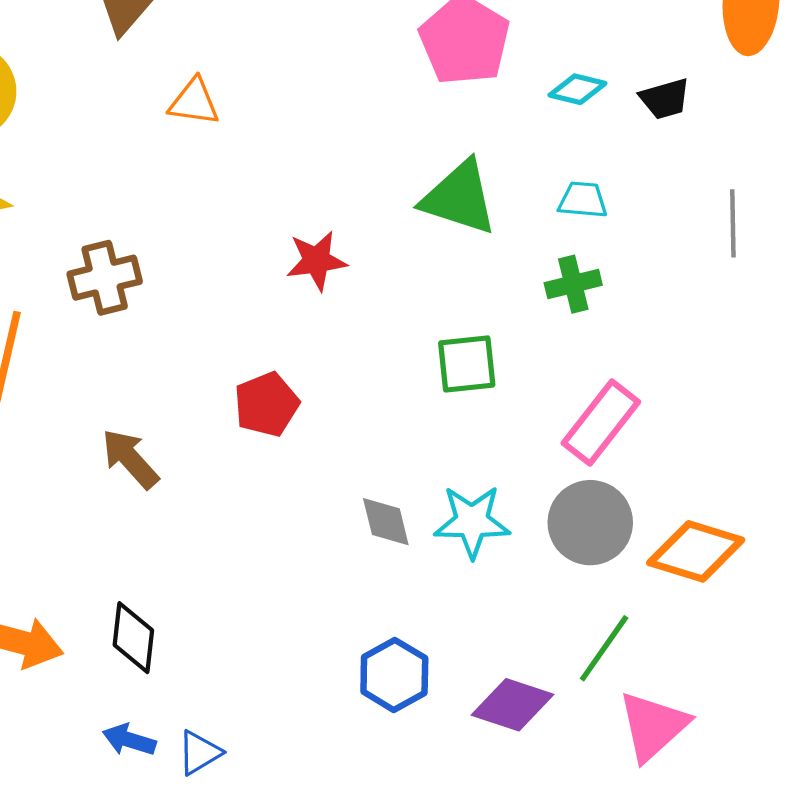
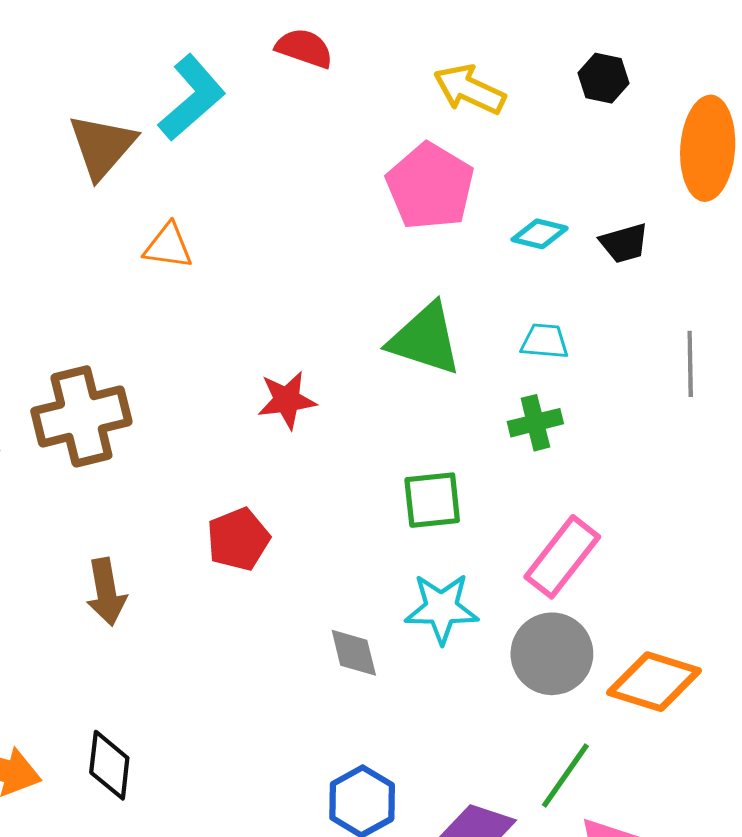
brown cross: (105, 278) -> (81, 416), size x1.4
brown arrow: (130, 459) -> (106, 592), turned -148
cyan star: (472, 522) -> (442, 608), moved

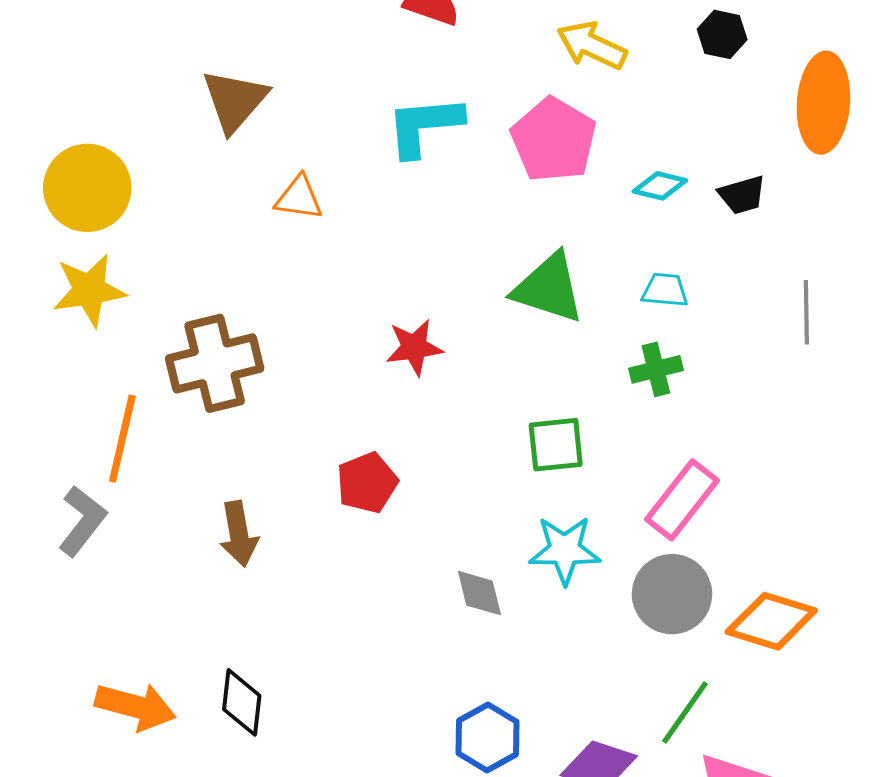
cyan L-shape: (192, 98) -> (424, 126), moved, turned -144

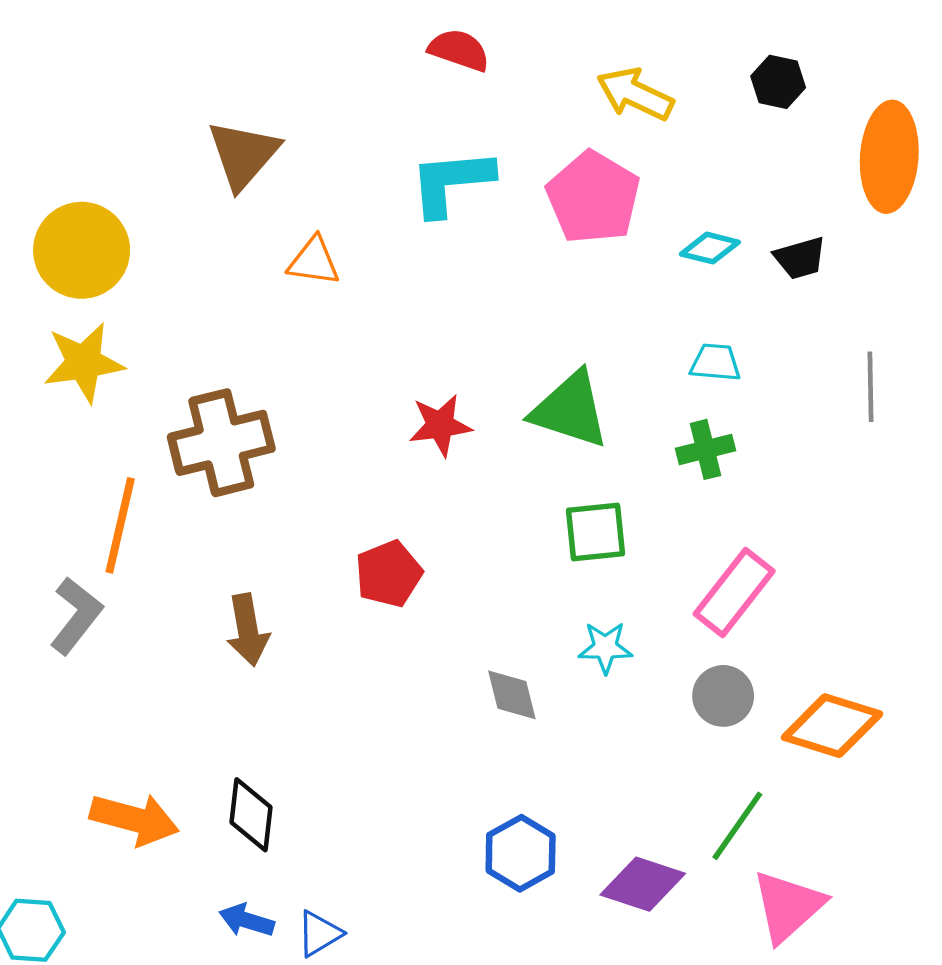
green triangle: (549, 288) -> (570, 410), moved
cyan star: (565, 550) -> (605, 648), size x0.7
gray circle: (672, 594) -> (723, 696), size x0.7

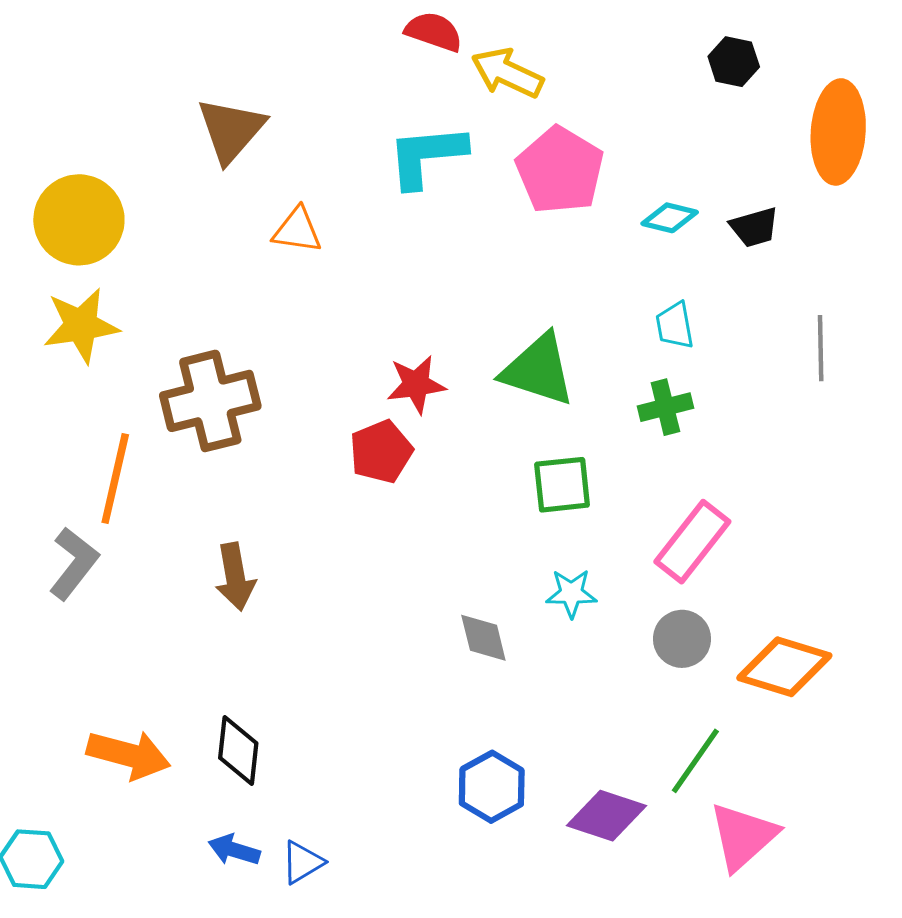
yellow arrow: (635, 94) -> (507, 73), moved
cyan trapezoid: (715, 363) -> (675, 325), turned -105
red pentagon: (389, 574) -> (381, 452), moved

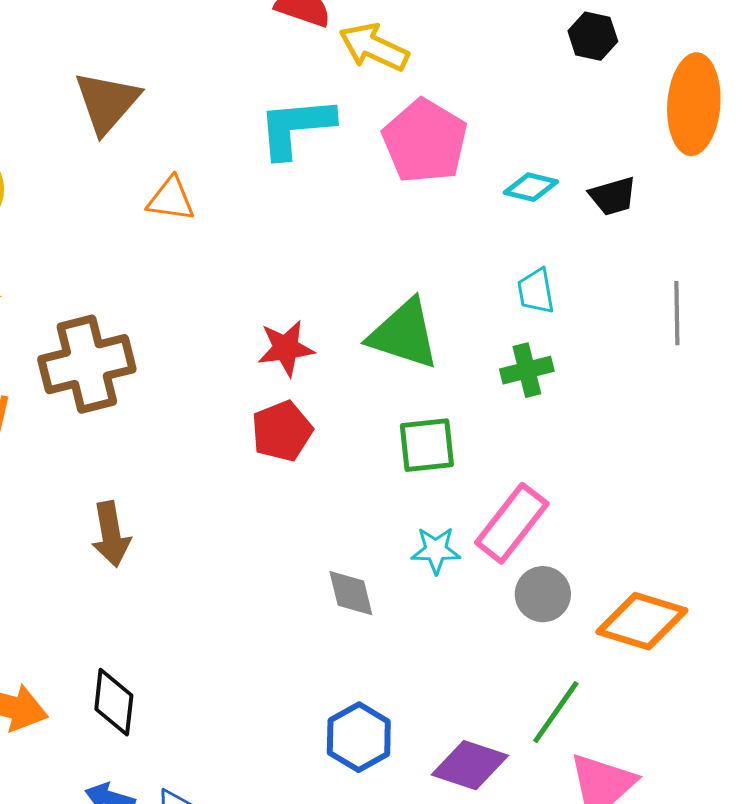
red pentagon: (381, 452) -> (282, 431), moved
pink rectangle: (692, 542) -> (512, 523), moved

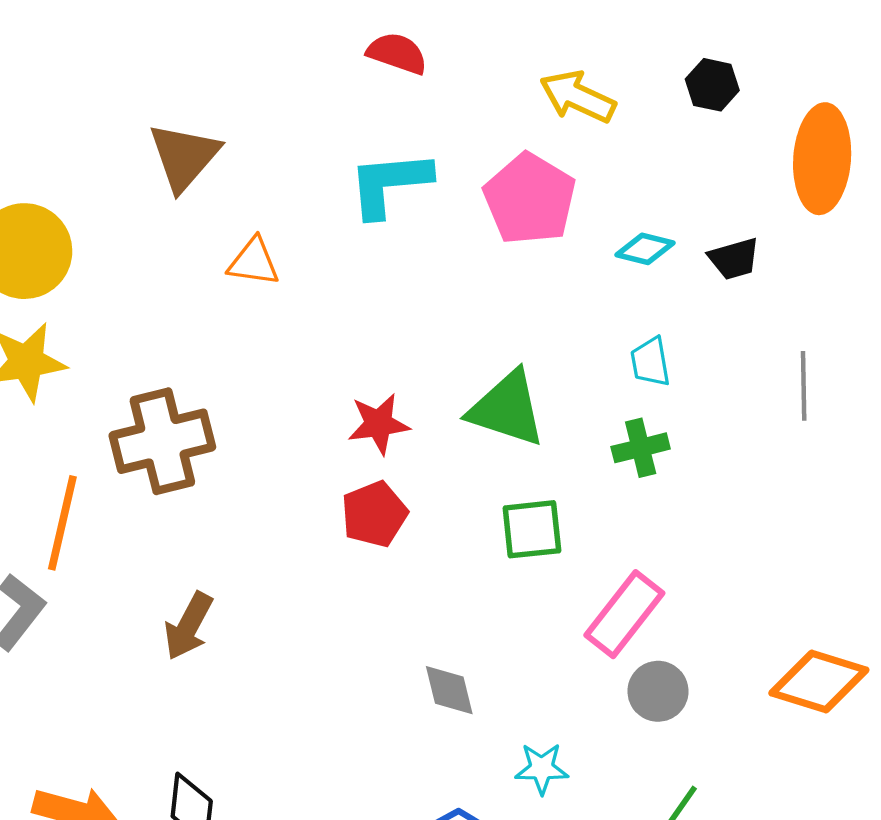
yellow arrow: (374, 47) -> (578, 97), moved
brown arrow: (111, 534) -> (188, 626), turned 38
cyan star: (436, 550) -> (542, 768), moved
orange diamond: (642, 621) -> (819, 681), moved

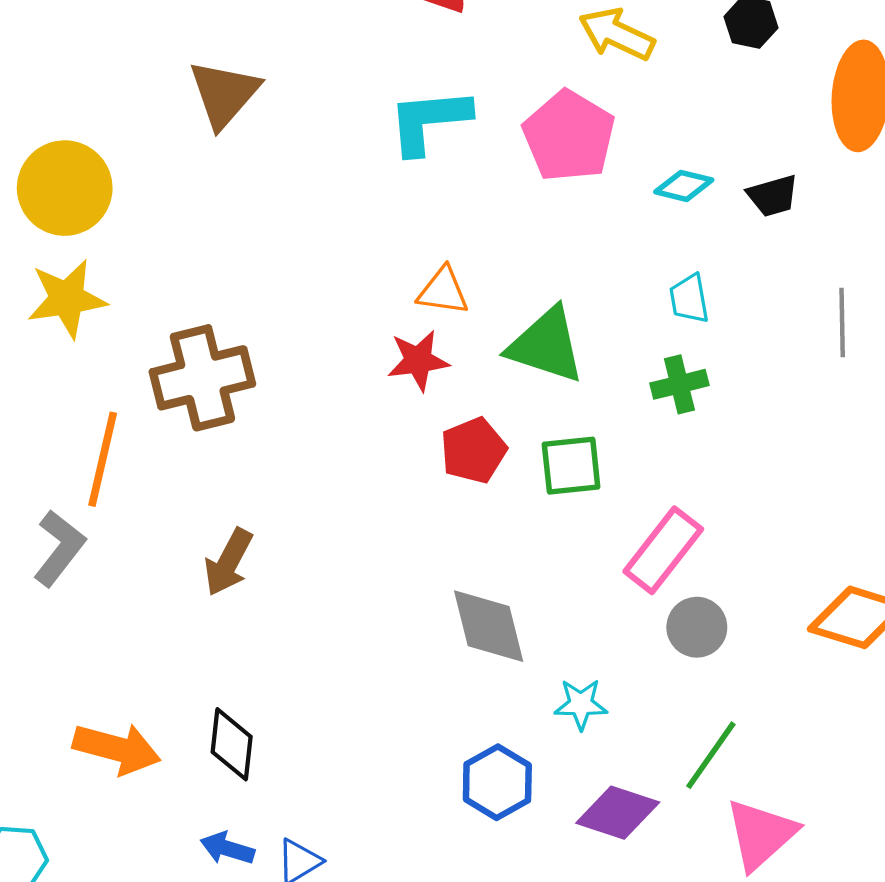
orange triangle: (254, 262) -> (443, 291), moved
red pentagon: (374, 514) -> (473, 450), moved
gray diamond: (449, 690) -> (489, 626), size x1.5

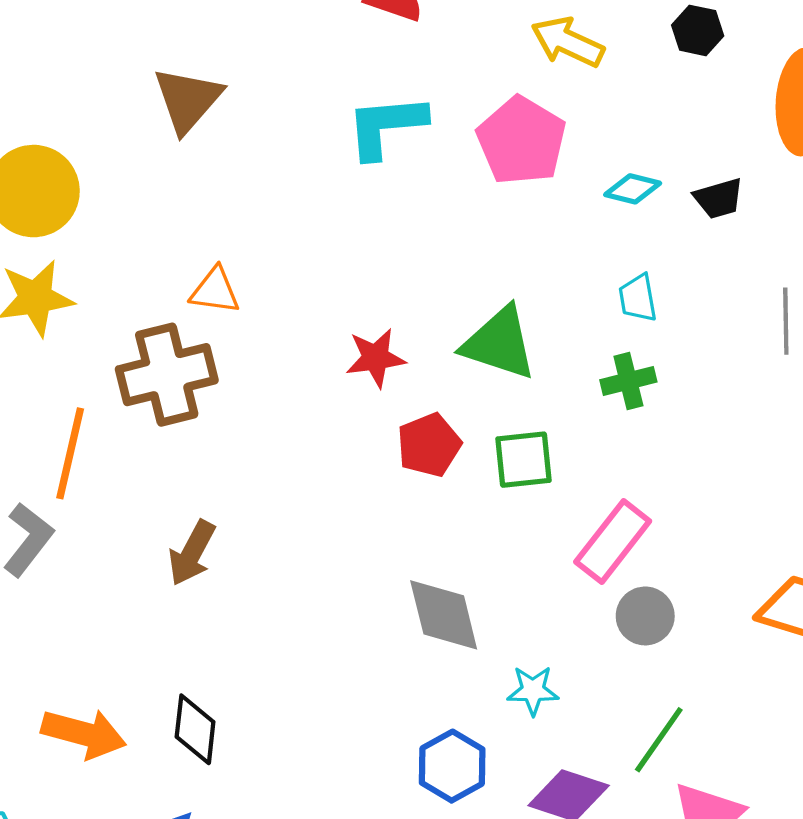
orange triangle: (443, 291) -> (215, 291), moved

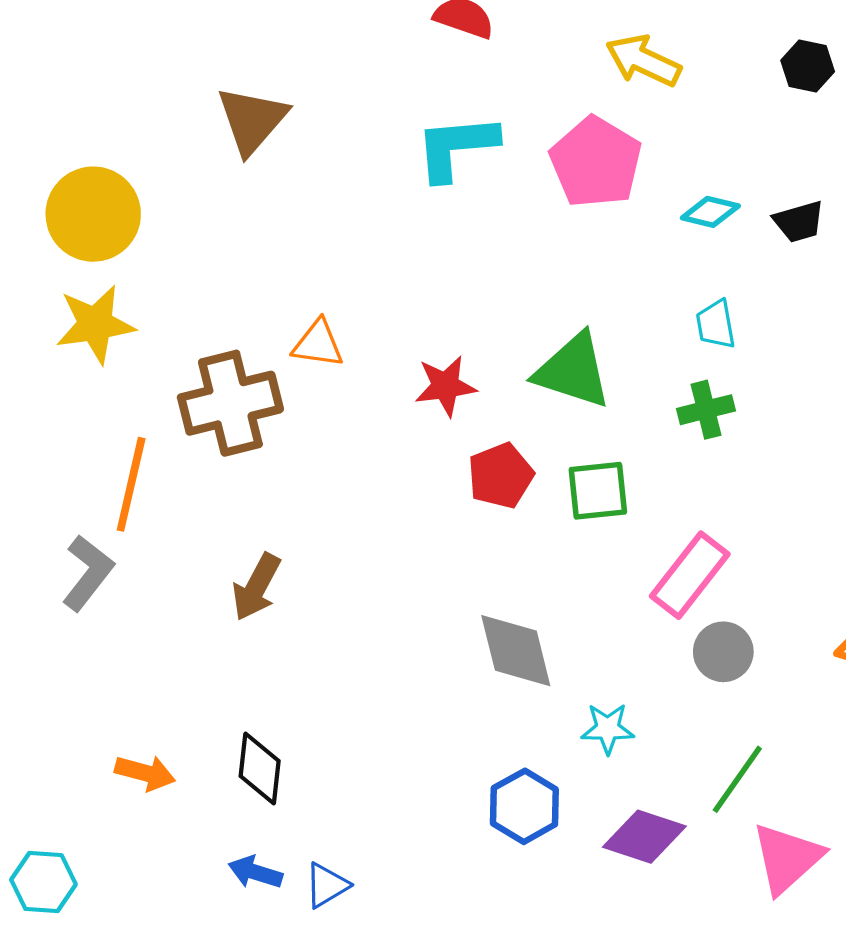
black hexagon: (698, 30) -> (808, 66), moved
orange triangle: (215, 291) -> (318, 344), moved
orange arrow: (84, 734) -> (145, 773), size x0.7

